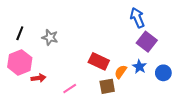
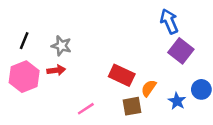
blue star: (139, 67) -> (177, 101), moved
red arrow: (38, 78) -> (56, 70), moved

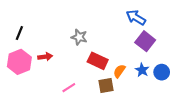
blue arrow: (169, 21) -> (136, 17), turned -36
gray star: (61, 46) -> (79, 37), moved
blue star: (177, 101) -> (142, 70), moved

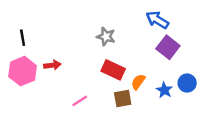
black line: (19, 33) -> (23, 38), turned -32
gray star: (79, 37) -> (106, 37), moved
blue star: (142, 70) -> (164, 90), moved

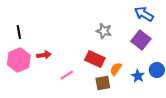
blue arrow: (157, 20) -> (144, 14), moved
gray star: (106, 37) -> (104, 31), moved
pink line: (80, 101) -> (67, 75), moved

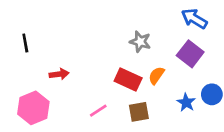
pink hexagon: (19, 60) -> (33, 108), moved
orange semicircle: (116, 69) -> (156, 75), moved
pink line: (67, 75) -> (98, 111), moved

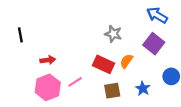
blue star: (186, 102) -> (143, 88), moved
pink hexagon: (33, 108) -> (48, 87), moved
pink line: (98, 111) -> (75, 82), moved

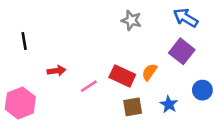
gray star: (113, 34) -> (131, 20), moved
pink line: (75, 82) -> (89, 86), moved
pink hexagon: (48, 87) -> (20, 103), moved

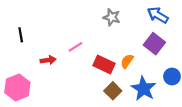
pink line: (89, 86) -> (75, 47), moved
blue star: (169, 104) -> (143, 89), size x1.6
brown square: (133, 107) -> (113, 91), turned -35

